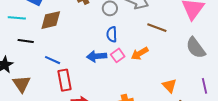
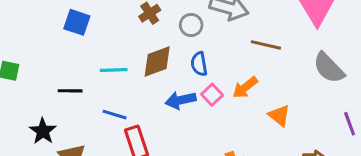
cyan line: (17, 18) -> (114, 70), moved
brown diamond: (51, 20) -> (157, 62), moved
orange triangle: (169, 86) -> (279, 116), moved

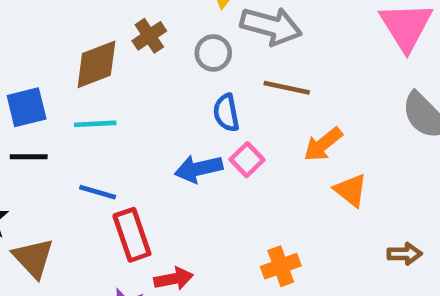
blue square: (77, 22) -> (27, 107), moved, turned -32
brown line: (266, 45) -> (287, 88), moved
brown diamond: (157, 62) -> (96, 64), moved
orange arrow: (245, 87) -> (323, 144), moved

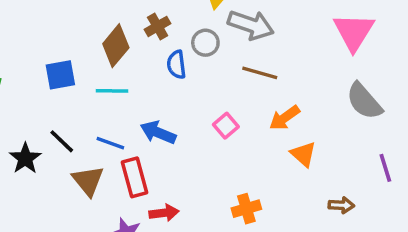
brown diamond: (96, 64) -> (116, 46), turned -33
blue semicircle: (226, 113) -> (176, 65), moved
black line: (29, 157) -> (62, 141), moved, turned 40
blue arrow: (199, 169) -> (158, 132), moved, turned 32
brown triangle: (33, 258) -> (88, 181), moved

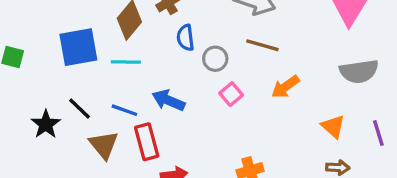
gray circle: (205, 43) -> (215, 59), moved
blue square: (60, 75) -> (78, 47), size x1.4
gray semicircle: (364, 101) -> (359, 71), turned -57
orange triangle: (303, 154) -> (333, 126), moved

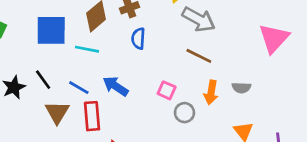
gray circle: (215, 59) -> (184, 113), moved
gray semicircle: (359, 71) -> (241, 88), moved, size x0.6
orange arrow: (285, 87) -> (211, 92), turned -55
pink square: (231, 94) -> (167, 90), turned -36

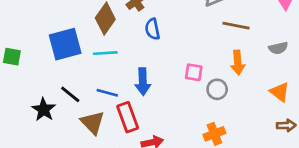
brown line: (199, 56) -> (236, 26), moved
blue arrow: (116, 86) -> (143, 82), turned -110
gray semicircle: (241, 88) -> (278, 48), moved

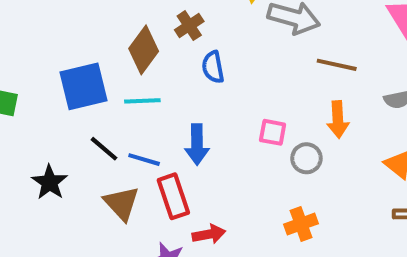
black line: (70, 94) -> (104, 149), moved

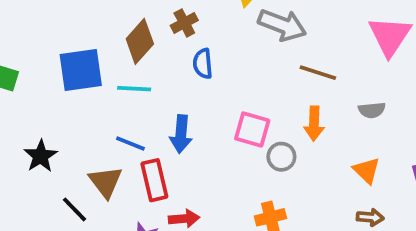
pink square: (273, 132) -> (252, 130), size x1.4
black line: (104, 149) -> (75, 209), moved

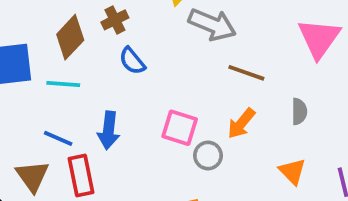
blue semicircle: (203, 64) -> (132, 61), turned -36
gray semicircle: (372, 110) -> (299, 112), turned -85
orange arrow: (314, 123) -> (241, 123), turned 36

